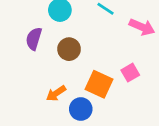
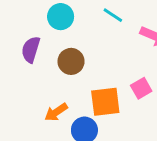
orange square: (99, 84) -> (105, 102), turned -32

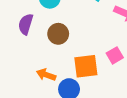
orange arrow: (56, 112) -> (46, 75), turned 54

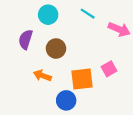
orange arrow: (46, 75) -> (42, 76), moved

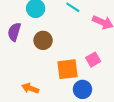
orange arrow: (42, 76) -> (30, 88), moved
blue circle: (66, 100) -> (82, 89), moved

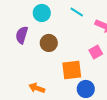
pink square: (93, 60) -> (96, 52), moved

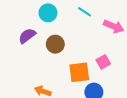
purple semicircle: (22, 35) -> (27, 36), turned 36
pink square: (96, 52) -> (103, 62), moved

